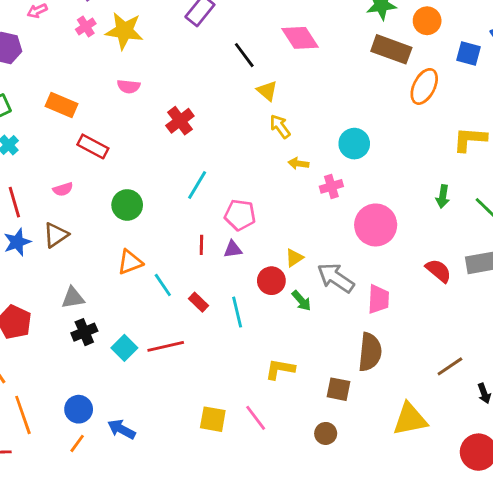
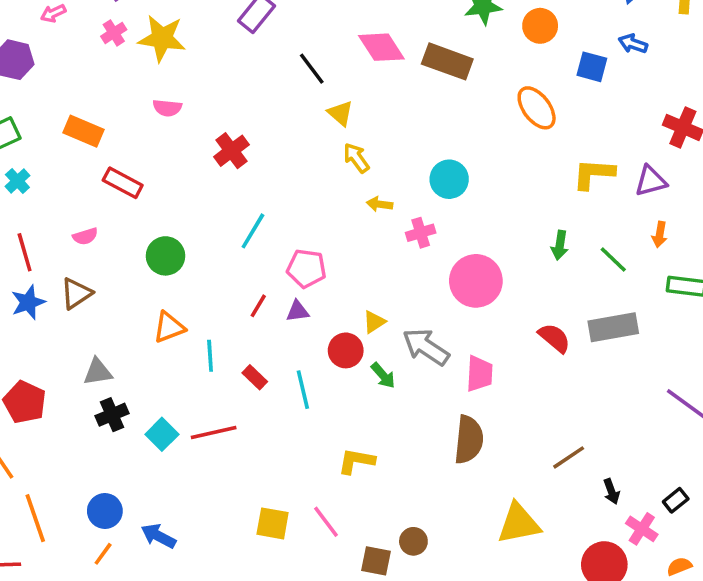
brown rectangle: (391, 49) -> (447, 61), moved
orange ellipse: (424, 86) -> (537, 108), turned -64
red line: (201, 245) -> (258, 306), turned 30
cyan line: (163, 285) -> (210, 356), turned 30
brown square: (339, 389) -> (376, 561), moved

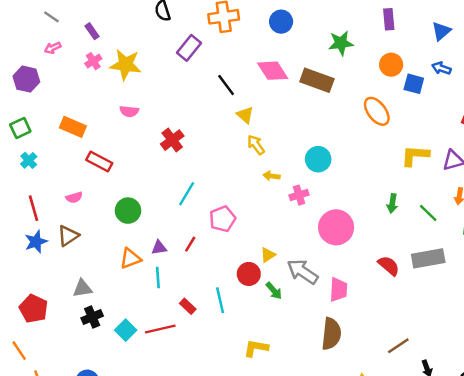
orange circle: (540, 26) -> (391, 65), moved
pink pentagon: (306, 268) -> (222, 219), turned -30
purple triangle: (298, 311) -> (159, 248), moved
red rectangle: (255, 377) -> (188, 306), moved

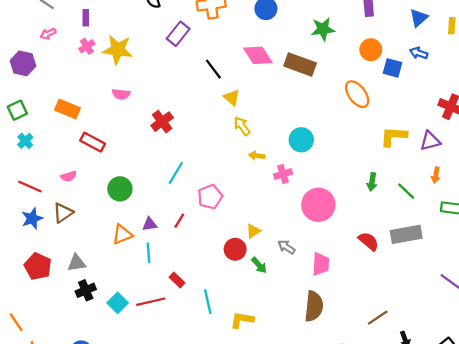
purple rectangle: (92, 31) -> (86, 18), turned 35
red line: (33, 208) -> (30, 187), turned -50
gray arrow: (303, 272) -> (286, 247), size x0.6
cyan line: (220, 300) -> (208, 302), moved
red pentagon: (33, 309) -> (38, 266), moved

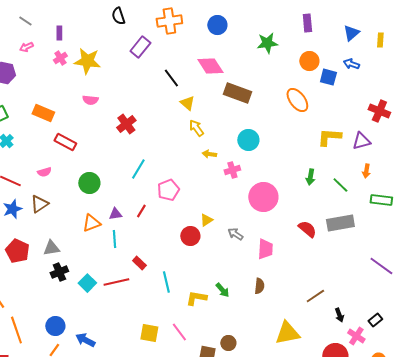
brown rectangle: (300, 65) -> (237, 93), moved
green arrow: (259, 265) -> (222, 290), moved
brown semicircle: (314, 306) -> (259, 286), size x0.6

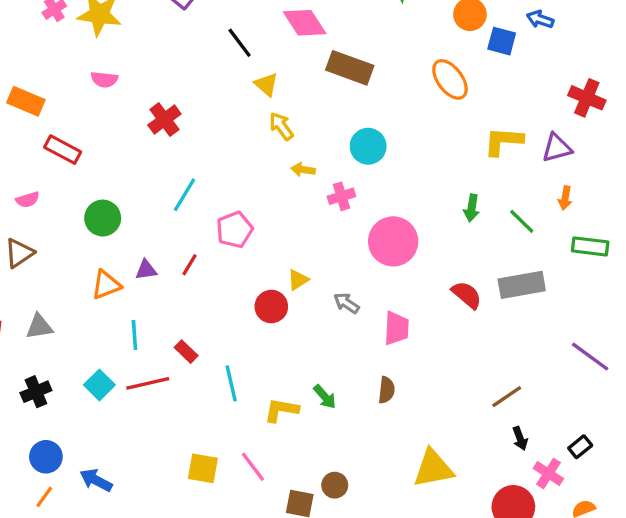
cyan line: (114, 239) -> (134, 335), moved
black cross: (59, 272) -> (36, 392), moved
brown line: (315, 296) -> (507, 397), moved

